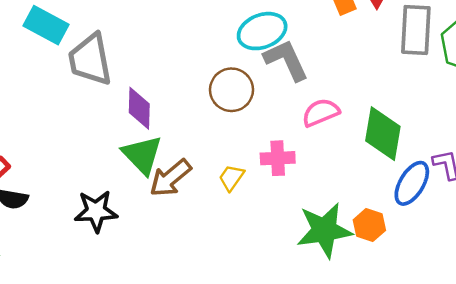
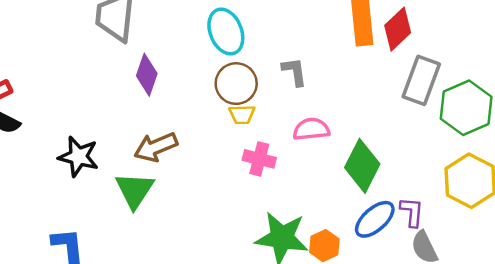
cyan ellipse: (262, 31) -> (226, 32), moved, turned 72
gray L-shape: (286, 60) -> (294, 72), size x0.7
green triangle: (142, 155) -> (135, 190), moved
yellow trapezoid: (231, 178) -> (242, 114), moved, turned -144

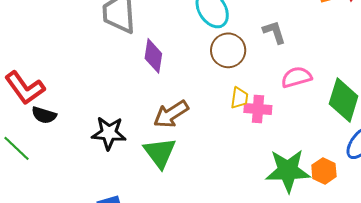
yellow trapezoid: (242, 114) -> (239, 98), moved, turned -70

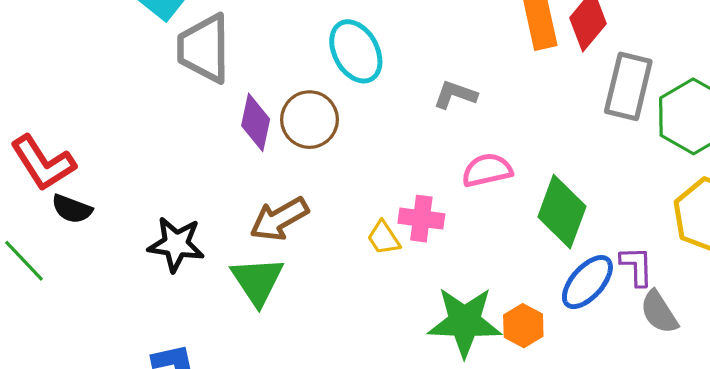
gray L-shape: (274, 32) -> (455, 95), turned -56
brown circle: (228, 50) -> (310, 120), moved
yellow trapezoid: (239, 98) -> (384, 238), moved, turned 135

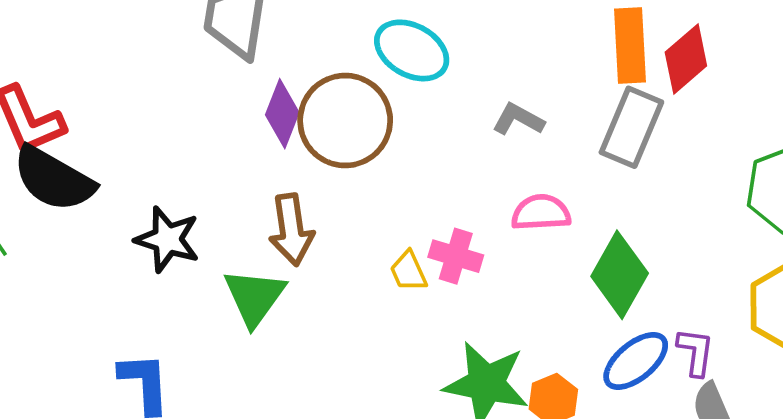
cyan ellipse: (356, 51) -> (412, 50), turned -42
gray rectangle: (628, 86) -> (631, 127), moved
brown circle: (310, 120) -> (345, 121), size x1.4
black semicircle: (72, 209) -> (54, 179), size x1.8
brown arrow: (279, 219) -> (291, 230), turned -78

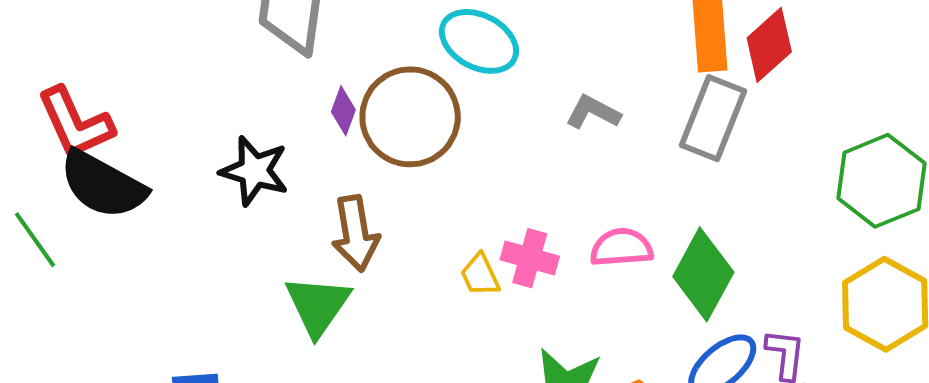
purple diamond: (282, 114) -> (343, 111), size x0.7
pink semicircle: (541, 213) -> (621, 248), moved
black star: (167, 239) -> (254, 171), moved

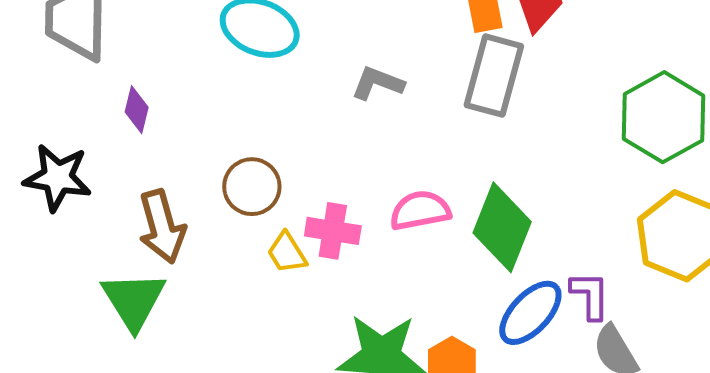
brown circle: (410, 117) -> (252, 187), moved, size x0.6

